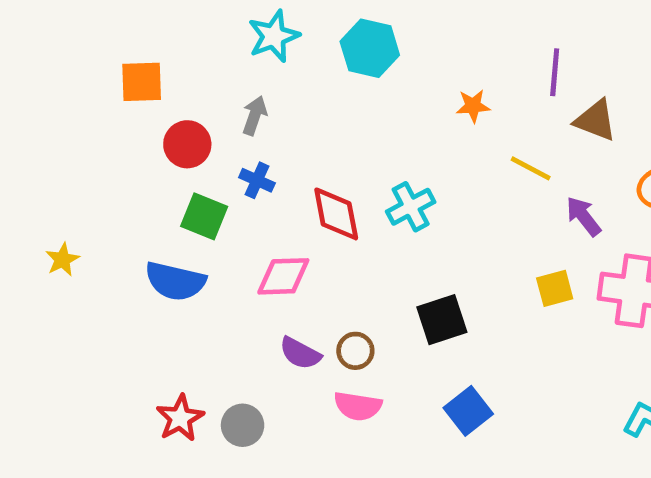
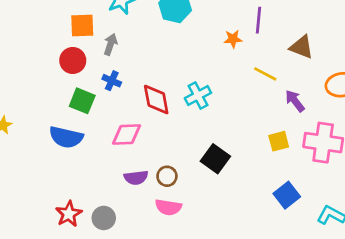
purple line: (555, 72) -> (259, 20), moved
orange square: (142, 82) -> (82, 25), moved
black square: (442, 320) -> (215, 159), turned -36
purple semicircle: (300, 353) -> (136, 178), turned -35
blue square: (468, 411) -> (287, 195), moved

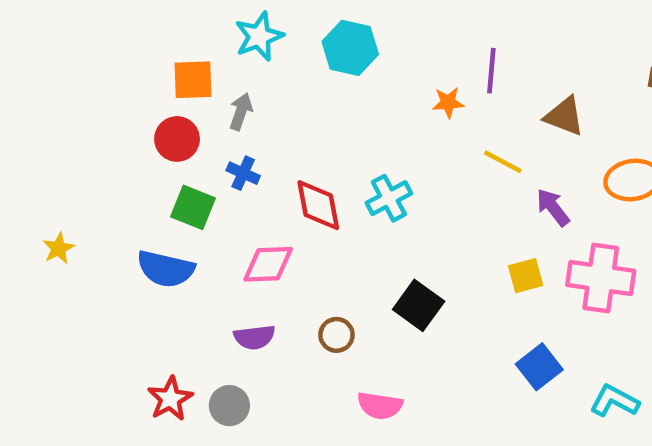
purple semicircle: (136, 178) -> (254, 337), moved
pink semicircle: (168, 207) -> (380, 406), moved

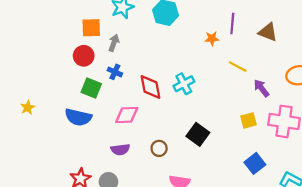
brown triangle: (564, 116) -> (268, 32), moved

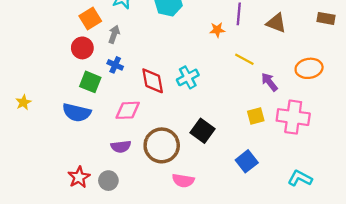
orange square: (91, 28) -> (90, 18), turned -30
brown circle: (159, 148) -> (162, 145), size x2.0
blue square: (255, 163) -> (247, 161), moved

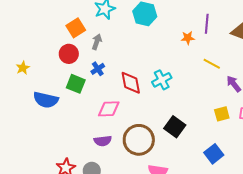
blue cross: (115, 65) -> (98, 69), turned 32
yellow star: (23, 102) -> (23, 68), moved
blue semicircle: (77, 113) -> (46, 100), moved

